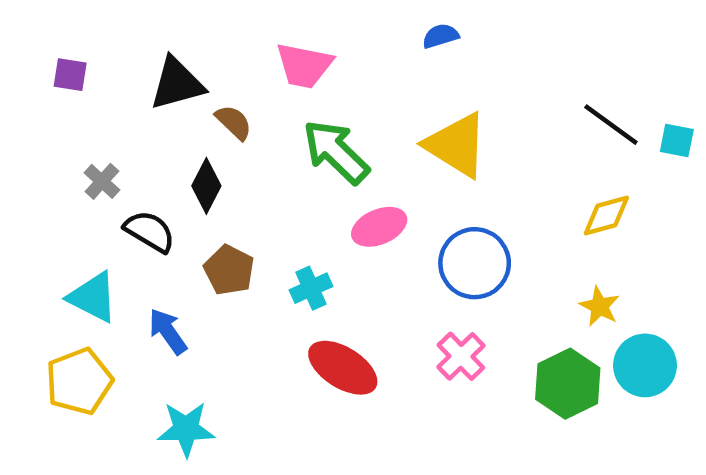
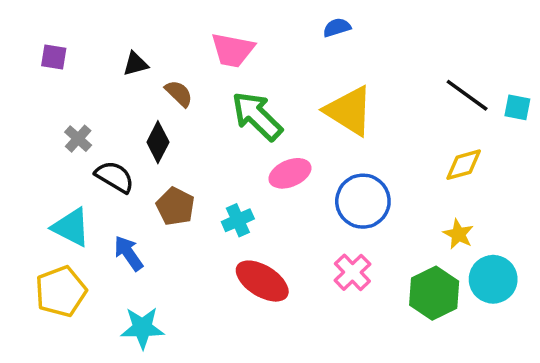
black triangle: (177, 84) -> (135, 64), size x0.6

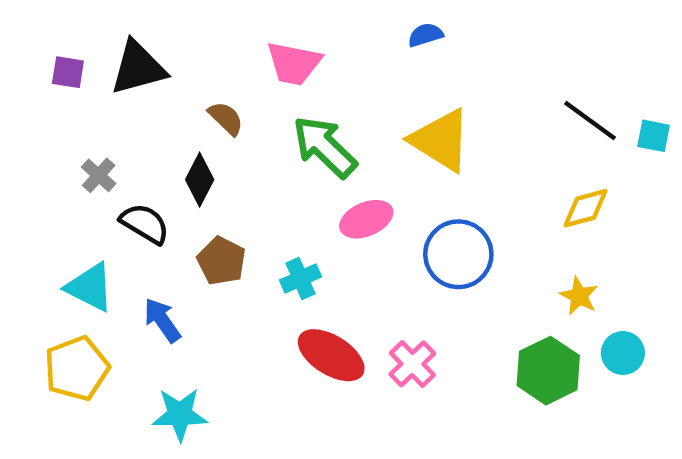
black triangle: (135, 64) -> (138, 68), moved, size x1.8
pink cross: (352, 272) -> (412, 364), moved
cyan circle: (493, 279) -> (623, 353), size x0.7

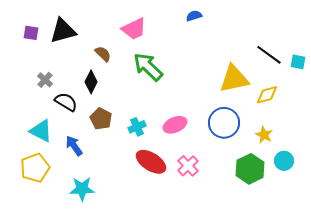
pink trapezoid: (294, 63) -> (134, 29), turned -36
yellow triangle: (441, 140) -> (234, 79), moved, turned -44
pink ellipse: (366, 219) -> (175, 125), moved
blue circle: (458, 254) -> (224, 123), moved

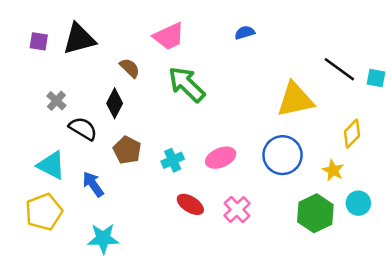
blue semicircle: (194, 16) -> (245, 33), moved
yellow diamond: (267, 95) -> (352, 134), moved, turned -30
red ellipse: (151, 162) -> (190, 204), size x0.7

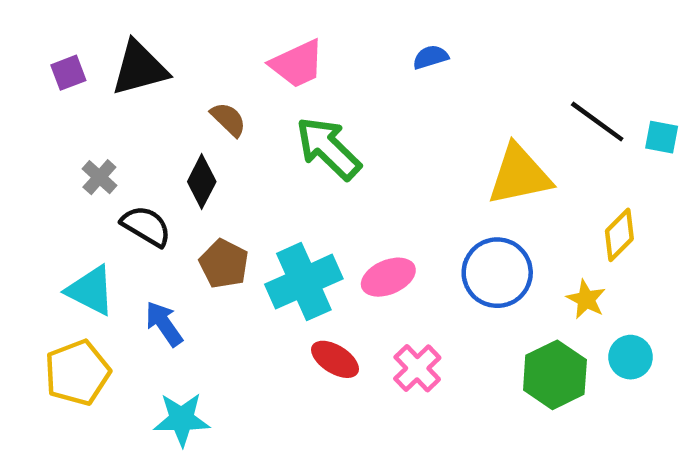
purple square: (39, 41) -> (68, 73), turned -30
cyan cross: (173, 160) -> (304, 282), size x1.8

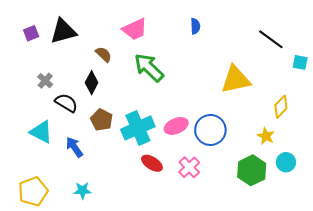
blue semicircle: (431, 57) -> (195, 26), turned 105
black line: (597, 122) -> (271, 39), moved
blue circle: (497, 273) -> (210, 130), moved
yellow pentagon: (77, 373) -> (33, 191), moved
cyan star: (182, 419) -> (82, 190), size x0.7

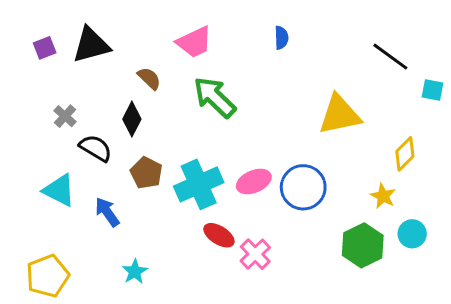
pink cross: (189, 167) -> (255, 254), moved
cyan star: (82, 190) -> (135, 272), moved, turned -30

